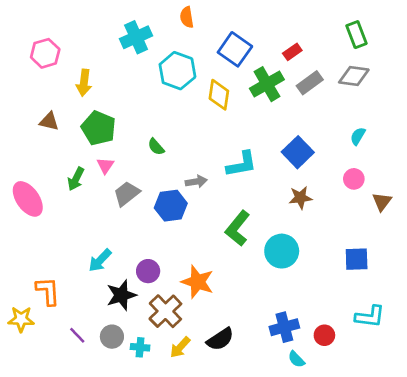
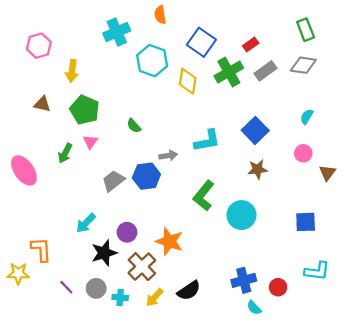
gray trapezoid: (127, 194) -> (113, 181), moved

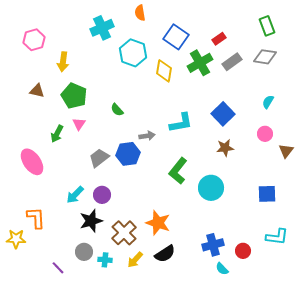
pink ellipse: (24, 170) -> (32, 162), moved
purple circle: (127, 232) -> (102, 195), moved
orange star: (169, 241) -> (158, 223), moved
purple line: (66, 287) -> (58, 268), moved

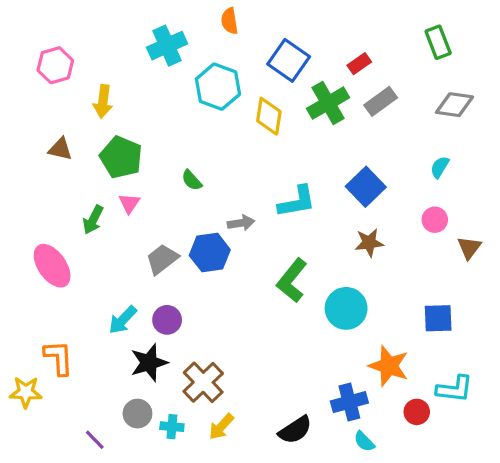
gray diamond: (265, 57) -> (455, 105), moved
orange star: (158, 223) -> (389, 366), moved
red circle: (243, 251) -> (417, 412), moved
black semicircle: (165, 254) -> (295, 430), moved

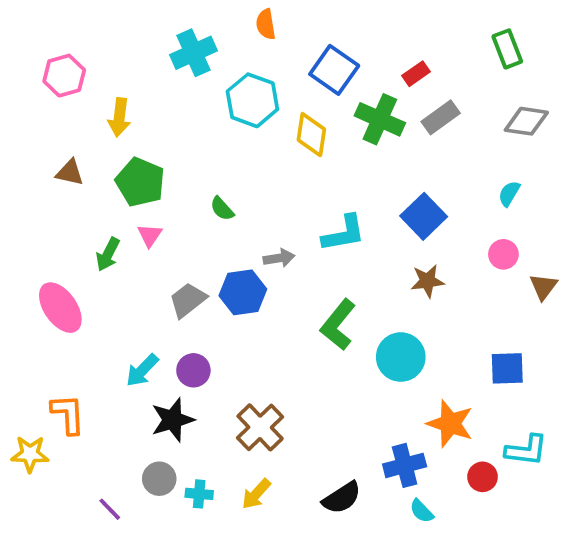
green cross: (328, 103) -> (380, 119), turned -36
brown cross: (203, 382) -> (260, 427), moved

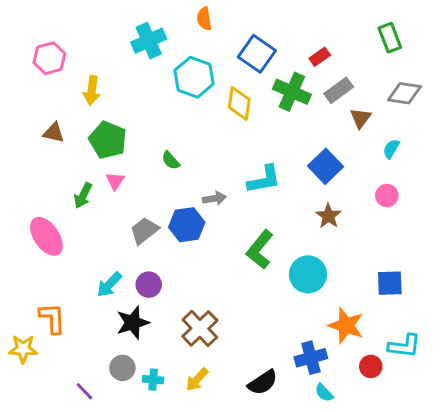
brown star: (427, 281) -> (328, 216), turned -30
brown triangle: (543, 287) -> (361, 118), moved

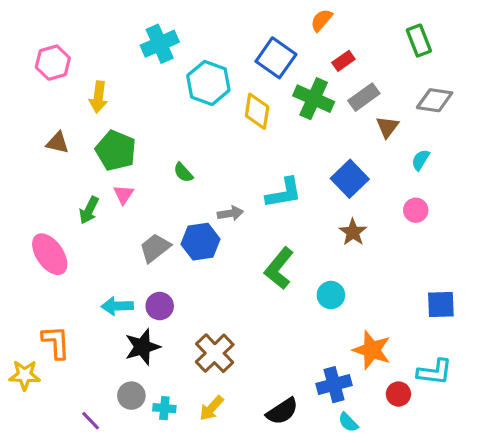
orange semicircle: (204, 19) -> (321, 20), moved, turned 50
cyan circle: (308, 274) -> (331, 295), size x0.7
blue square: (390, 283) -> (441, 304), moved
cyan arrow: (109, 285) -> (117, 306), turned 44

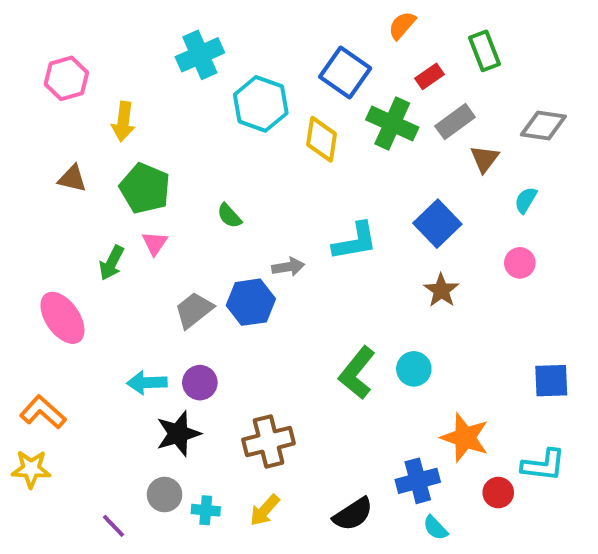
green rectangle: (419, 41) -> (484, 51), moved
green L-shape: (279, 268) -> (357, 373), moved
orange L-shape: (56, 342) -> (43, 412), moved, turned -45
brown cross: (215, 353) -> (269, 442), turned 30

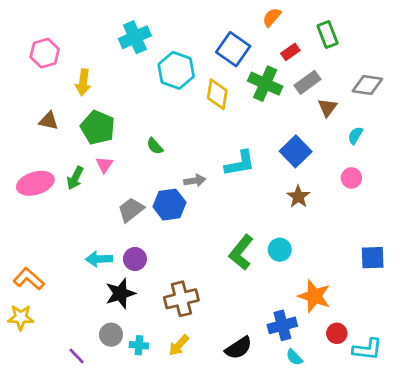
pink ellipse: (62, 318) -> (35, 183), moved, turned -72
cyan L-shape: (543, 465) -> (367, 349), moved

